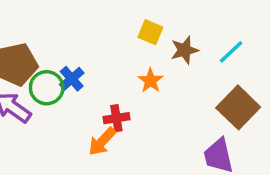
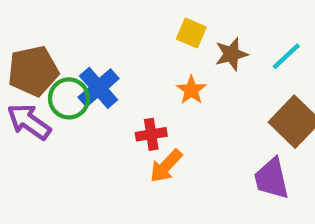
blue cross: (72, 79) -> (99, 88), size x1.4
orange arrow: (102, 141) -> (166, 166), moved

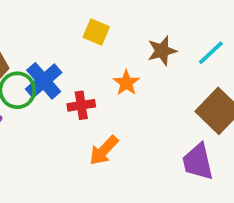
yellow square: (191, 33) -> (96, 32), moved
red cross: (151, 134) -> (81, 105), moved

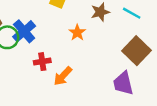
cyan line: (211, 53) -> (132, 13), turned 72
red cross: (81, 105) -> (42, 62), moved

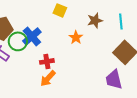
cyan line: (132, 13) -> (121, 21), turned 56
orange arrow: (63, 76) -> (48, 78), moved

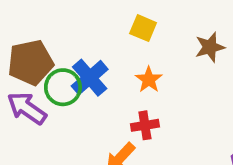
orange star: (76, 37) -> (149, 80), moved
red cross: (47, 61) -> (145, 125), moved

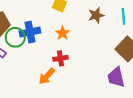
blue cross: (90, 78) -> (30, 32), turned 30

